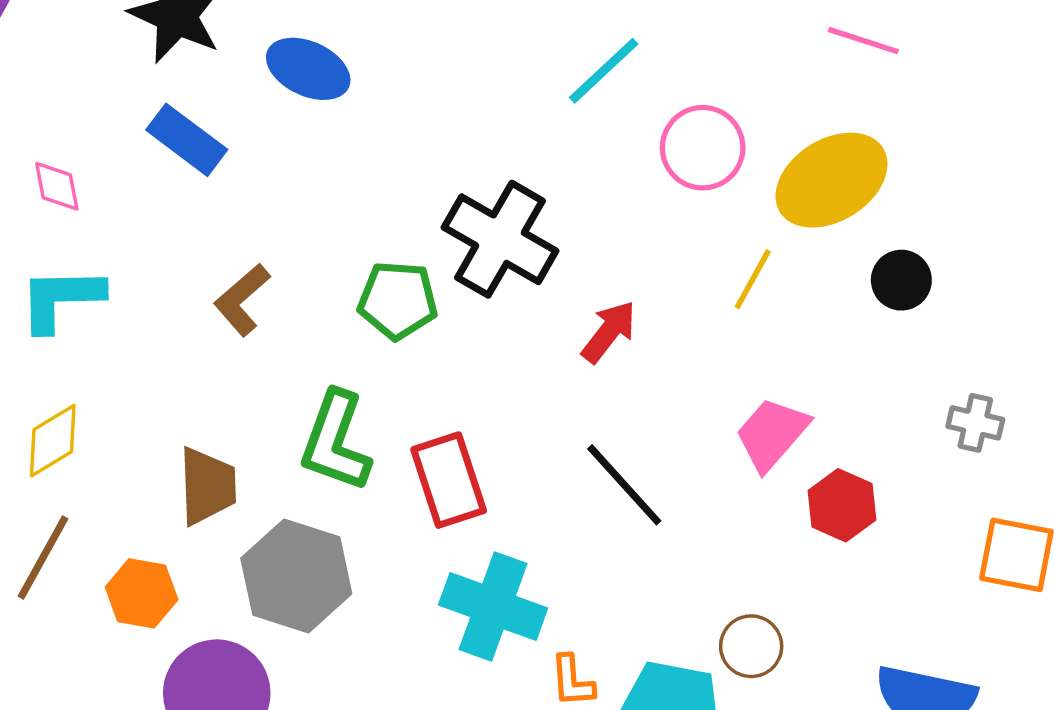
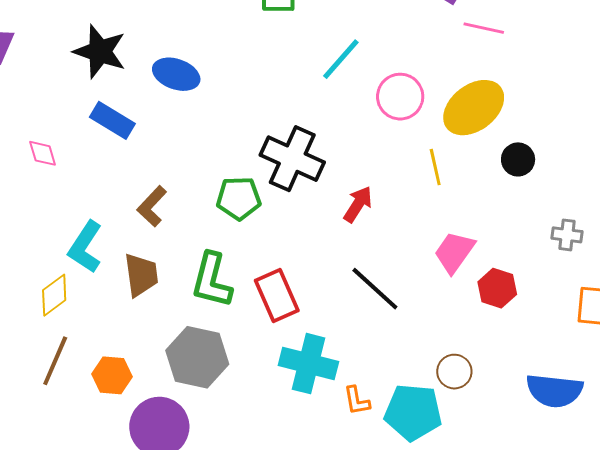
yellow line: (753, 279) -> (435, 167), turned -36
cyan L-shape: (61, 299) -> (85, 247), moved, turned -50
brown trapezoid: (207, 486) -> (141, 275), moved

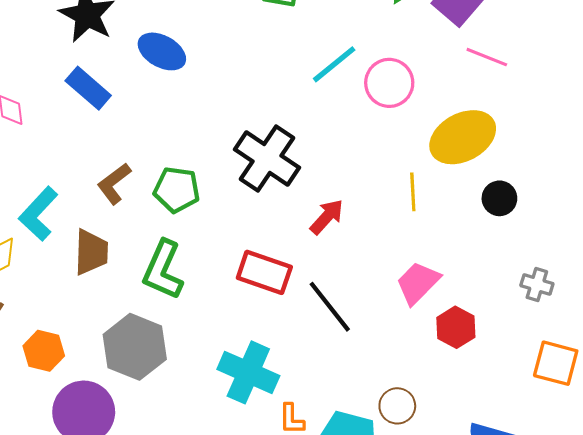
pink circle: (400, 97) -> (389, 83), moved
green pentagon: (239, 198) -> (177, 190), moved
red rectangle: (277, 296) -> (264, 272), moved, turned -57

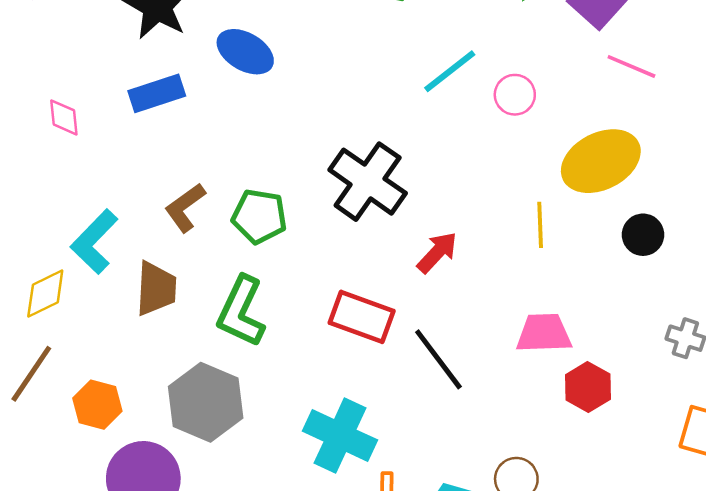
pink circle: (389, 83) -> (515, 95), size x0.7
blue rectangle: (88, 88) -> (157, 93), turned -60
pink trapezoid: (418, 283) -> (544, 333), turned 42

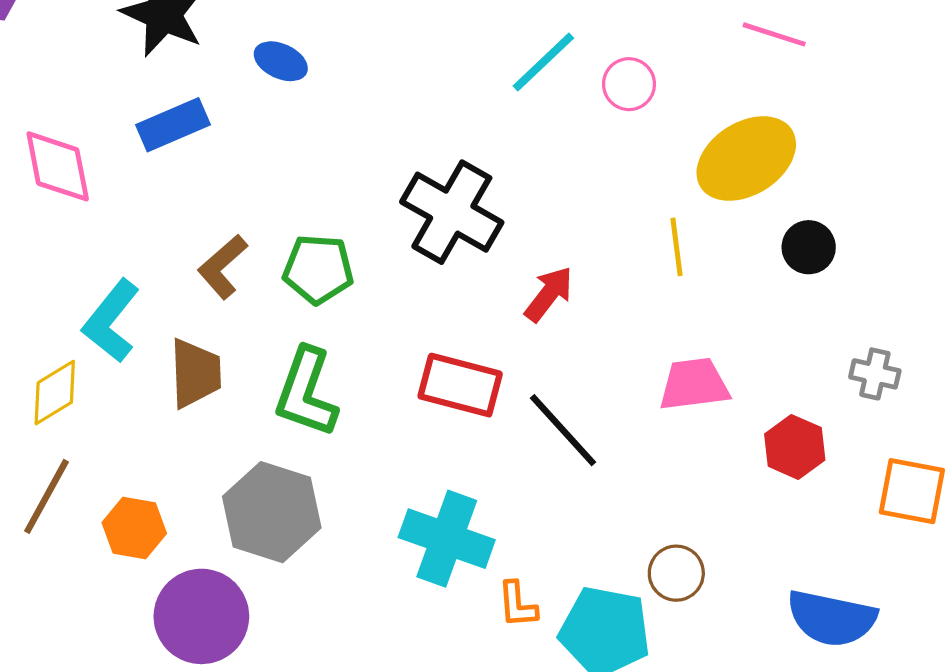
blue ellipse: (245, 52) -> (281, 61), size x0.7
pink diamond: (64, 117) -> (58, 166), size x1.6
red hexagon: (588, 387) -> (795, 447), moved

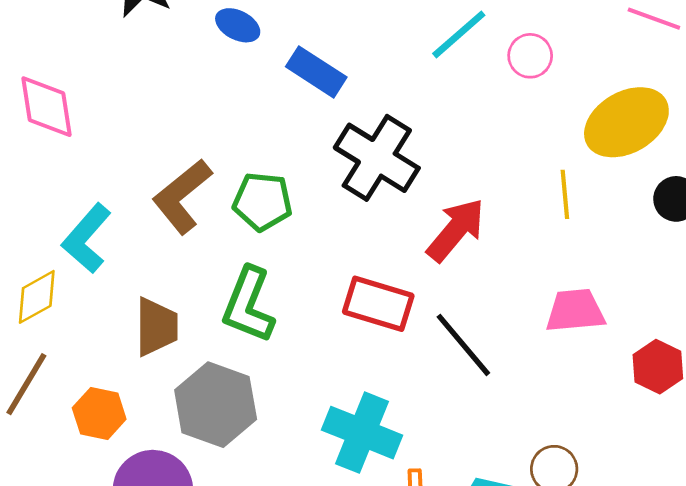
blue rectangle: (173, 125) -> (316, 72), moved, turned 54
brown L-shape: (223, 267) -> (182, 196), size x1.4
red arrow: (549, 294) -> (456, 230), size x1.4
brown trapezoid: (195, 373) -> (156, 327), moved

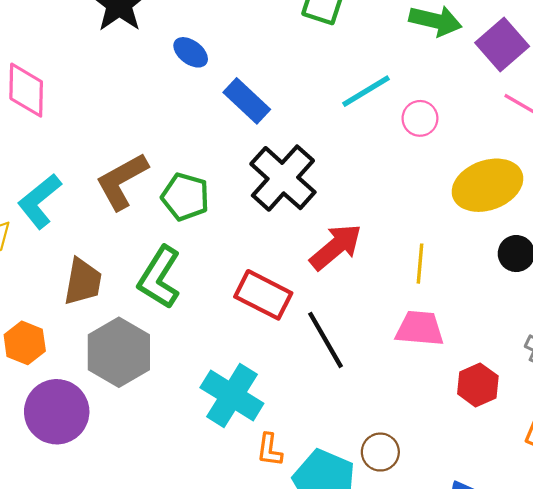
yellow line: (565, 194) -> (420, 264), moved

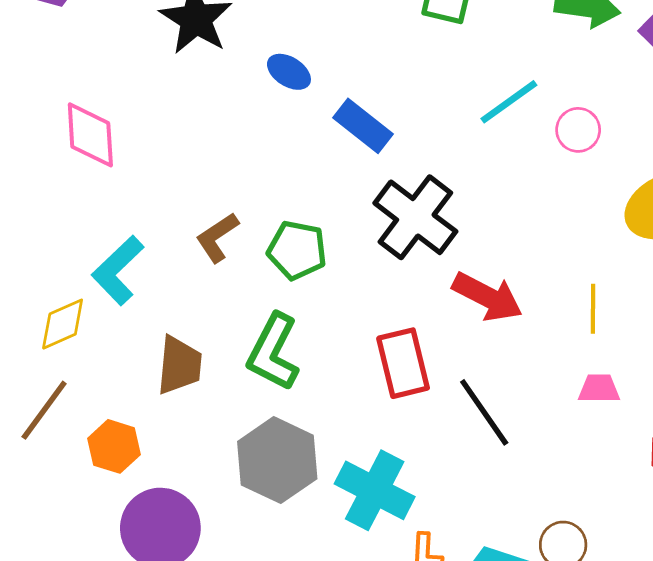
brown L-shape: (122, 181) -> (217, 237), size x0.7
red arrow: (336, 247) -> (487, 297), turned 72
red rectangle: (263, 295) -> (403, 363), turned 54
pink trapezoid: (420, 328) -> (599, 389), size x0.7
gray hexagon: (119, 352) -> (277, 460), moved

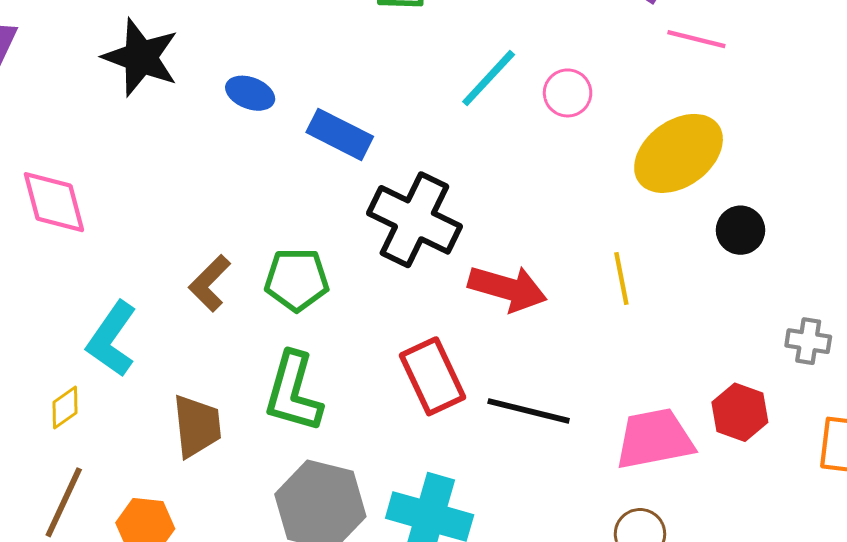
yellow diamond: (63, 324) -> (65, 408), size x0.7
pink trapezoid: (599, 389) -> (654, 439), moved, size x1.8
black line: (484, 412) -> (529, 411), turned -30

